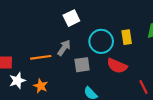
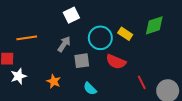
yellow rectangle: (127, 37) -> (125, 34), turned -48
orange line: (41, 57) -> (27, 38), moved
orange star: (41, 86) -> (54, 81), moved

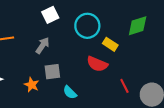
yellow rectangle: (125, 34) -> (110, 44), moved
cyan circle: (100, 38) -> (87, 26), moved
gray square: (82, 61) -> (52, 72), moved

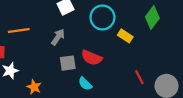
green diamond: (138, 26) -> (152, 17), turned -35
red semicircle: (97, 64) -> (92, 58), moved
orange star: (32, 85) -> (34, 87), moved

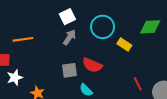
green diamond: (152, 17) -> (150, 27), turned 50
gray arrow: (58, 37) -> (69, 37), moved

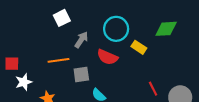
white square: (67, 17) -> (62, 18), moved
orange line: (23, 39) -> (58, 60), moved
red semicircle: (92, 65) -> (107, 57), moved

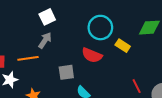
gray arrow: (81, 40) -> (45, 40), moved
orange line: (58, 60) -> (28, 58), moved

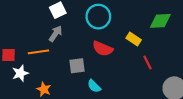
cyan circle: (100, 28) -> (98, 17), moved
red line: (137, 86) -> (148, 63), moved

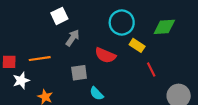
cyan circle: (98, 17) -> (122, 23), moved
gray arrow: (56, 34) -> (73, 38), moved

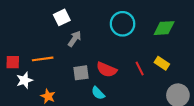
yellow rectangle: (137, 45) -> (162, 63), moved
red semicircle: (105, 55) -> (107, 70), moved
red line: (151, 70) -> (140, 69), moved

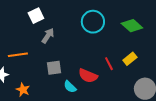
green diamond: (164, 28) -> (132, 26), turned 45
yellow rectangle: (162, 63) -> (130, 59), turned -72
red semicircle: (107, 70) -> (88, 76), moved

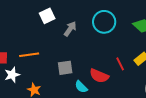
gray arrow: (48, 36) -> (70, 29), moved

